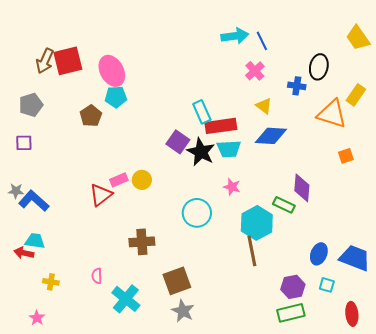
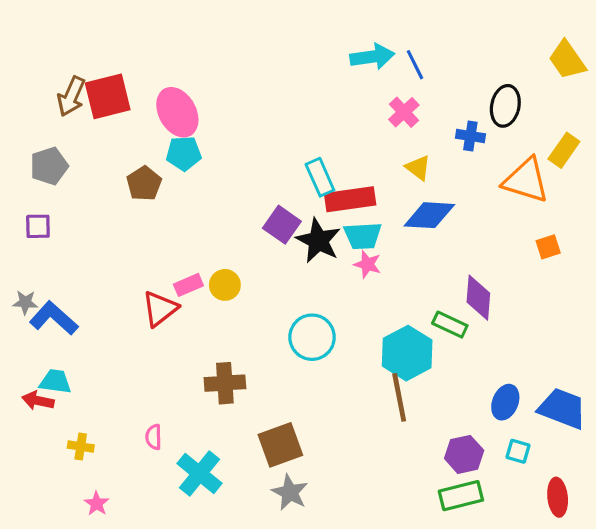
pink star: (232, 187) -> (367, 264), moved
pink star: (37, 318) -> (97, 504), moved

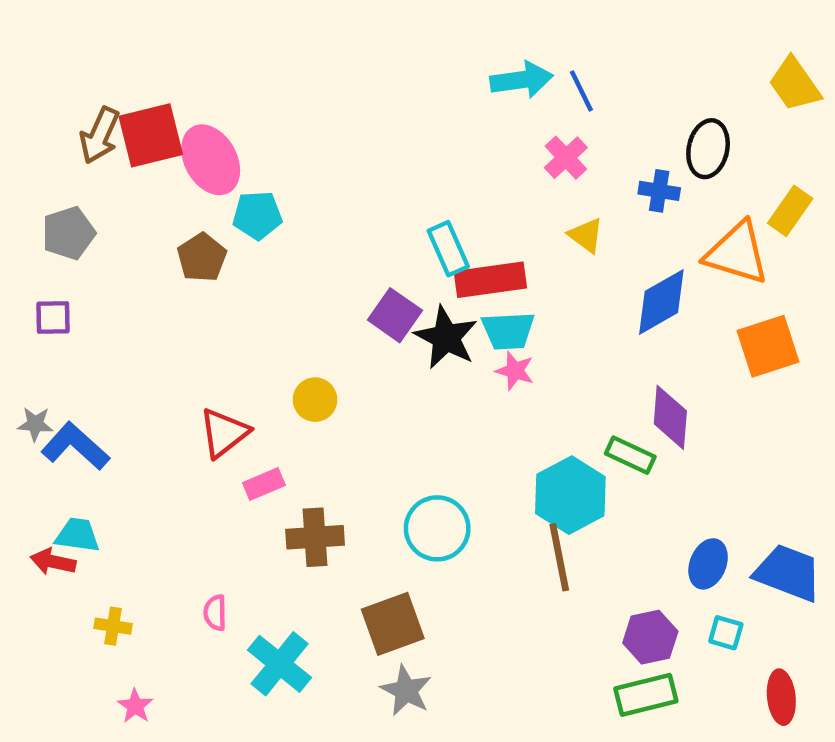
pink ellipse: (177, 112) -> (211, 160), moved
blue diamond: (429, 215) -> (661, 302), moved, turned -33
orange square: (548, 247) -> (768, 346), size x1.8
pink rectangle: (188, 285) -> (264, 484), moved
cyan circle: (312, 337) -> (437, 528), moved

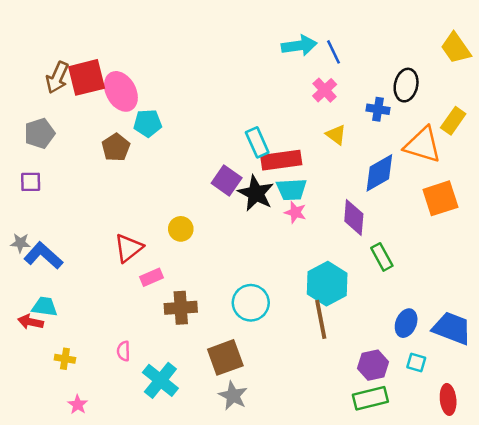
purple diamond: (670, 417) -> (354, 217), moved
green rectangle: (630, 455) -> (382, 257), moved, turned 36

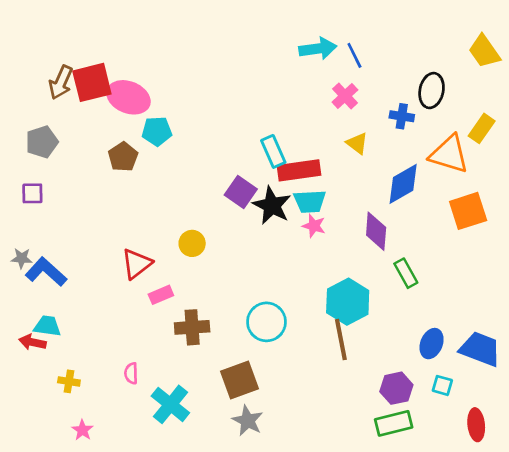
pink ellipse: (121, 91) -> (128, 97), turned -39

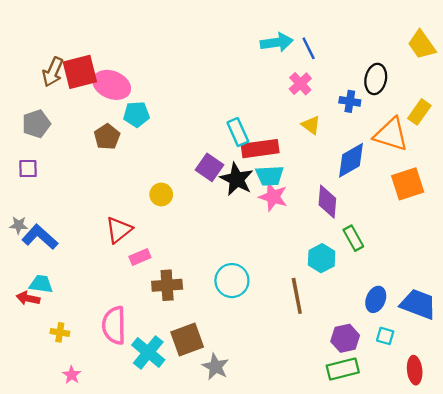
pink star: (314, 226) -> (273, 197), size x1.4
yellow circle: (192, 243) -> (161, 195), moved
cyan hexagon: (348, 302) -> (322, 258), moved, size x0.7
pink semicircle: (131, 373) -> (114, 325), size x2.0
brown square: (239, 380) -> (187, 339), moved

